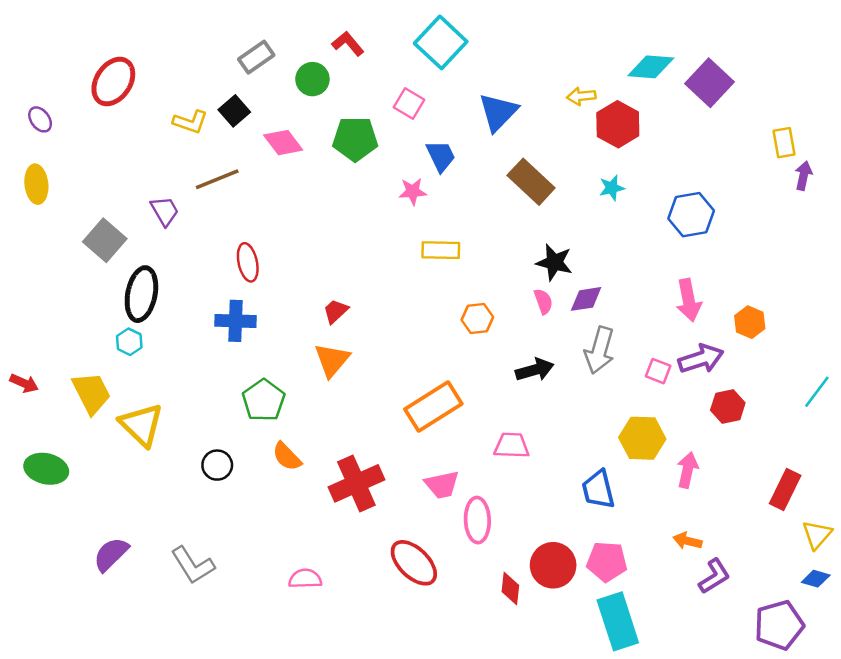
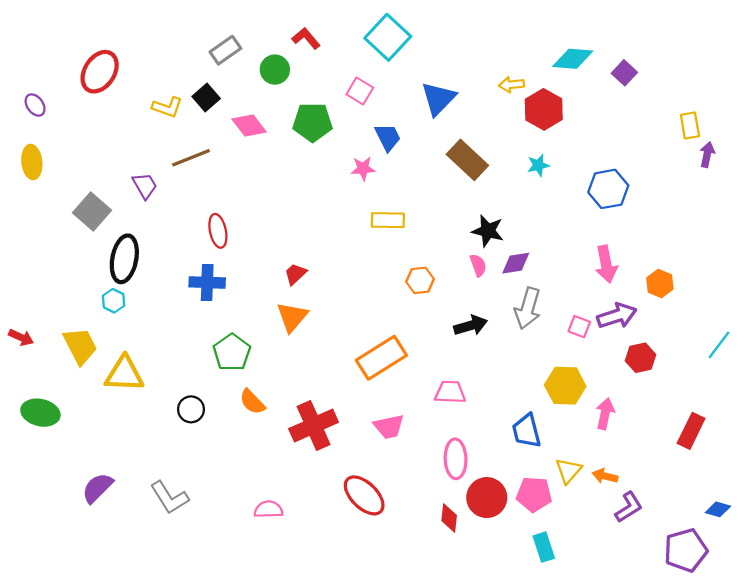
purple square: (709, 83) -> (624, 73), size x0.6
yellow triangle: (141, 425) -> (124, 374), turned -42
pink ellipse: (477, 520) -> (456, 459), moved
yellow triangle: (817, 535) -> (568, 471), moved
cyan rectangle: (618, 621) -> (544, 547), size x0.6

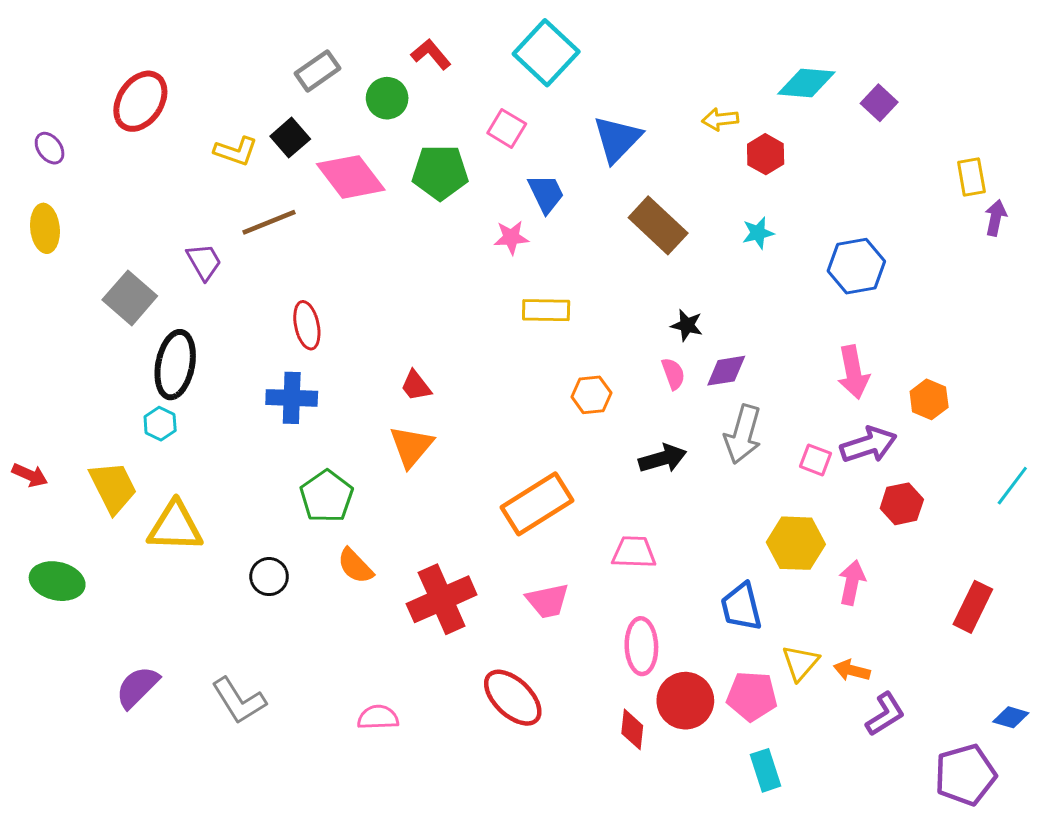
red hexagon: (544, 109) -> (766, 154), size x0.7
pink diamond: (249, 125) -> (351, 177), size x1.4
black star: (488, 231) -> (687, 325), size x0.7
red trapezoid: (295, 274) -> (416, 386), turned -85

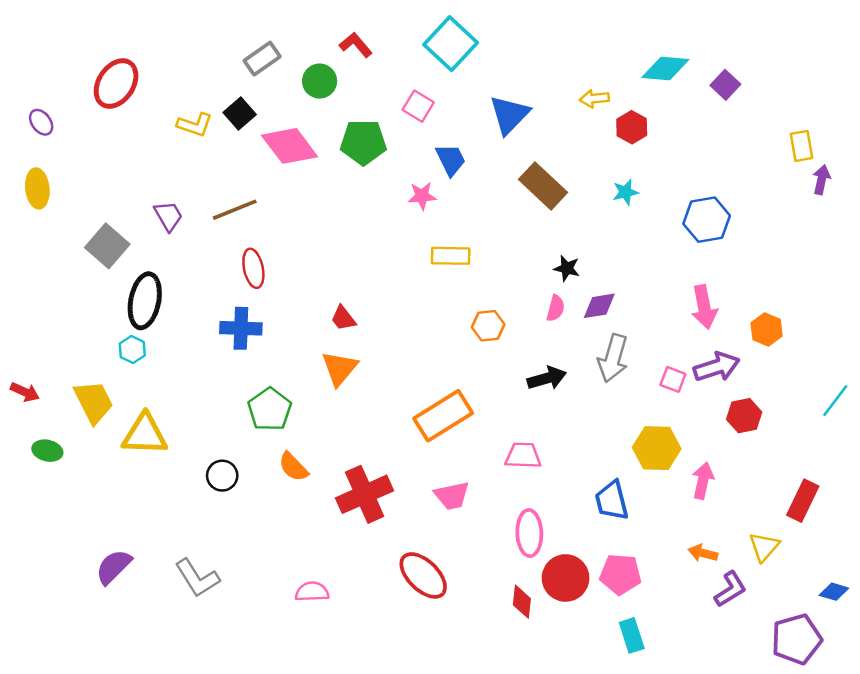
brown line: (269, 222) -> (235, 210), moved
pink semicircle: (673, 374) -> (556, 308), turned 35
green ellipse: (57, 581) -> (47, 451), moved, size x0.7
yellow triangle: (800, 663) -> (764, 547), moved

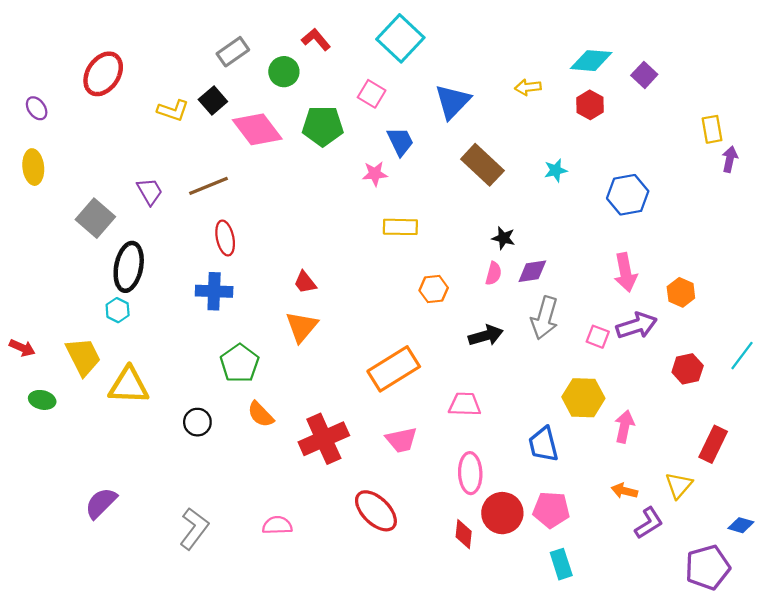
red hexagon: (632, 127) -> (590, 105), moved
red hexagon: (744, 416) -> (688, 369), moved
gray L-shape: (197, 578) -> (194, 529), moved, turned -111

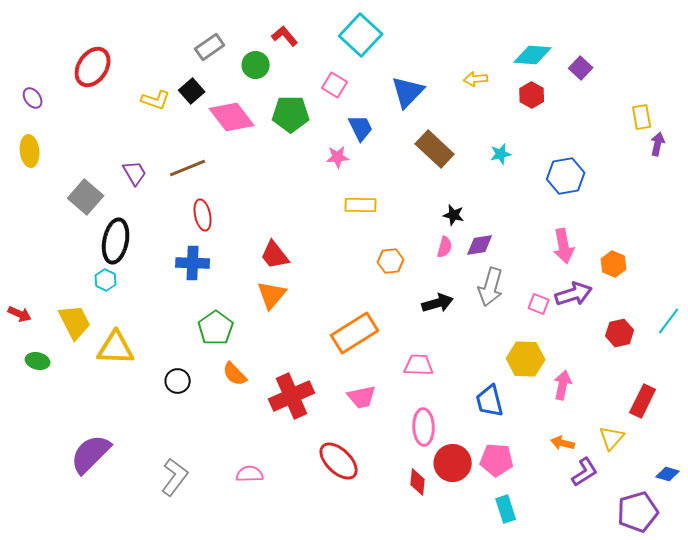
red trapezoid: (305, 282) -> (275, 255), size x1.4
purple semicircle: (101, 503) -> (91, 454), size x1.4

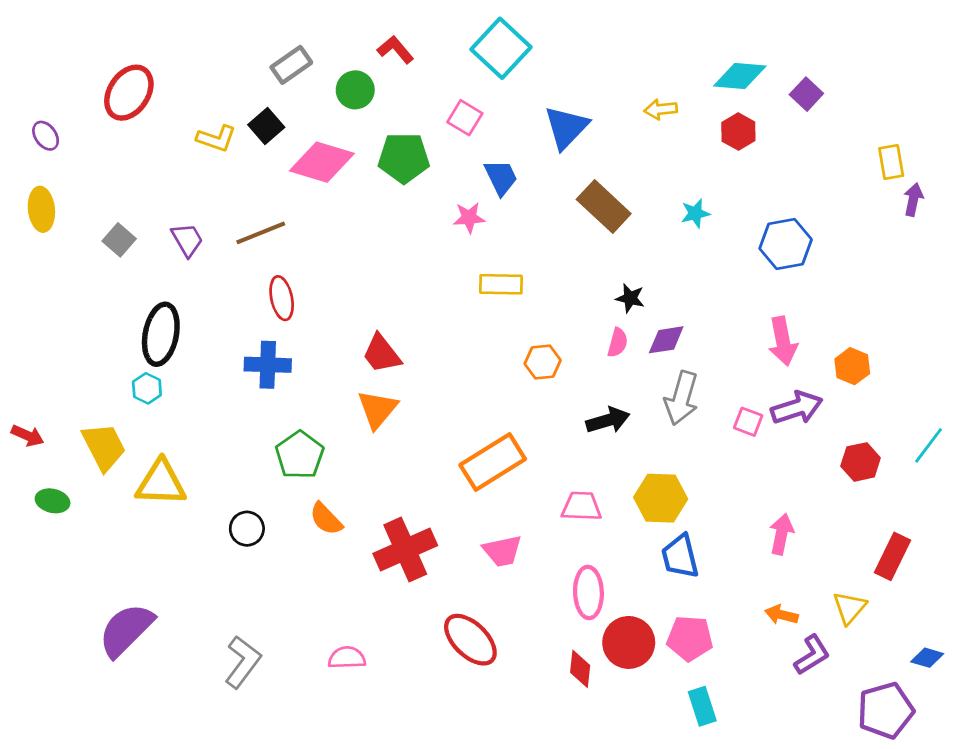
pink diamond: (232, 117) -> (322, 162), turned -36
gray square: (86, 197) -> (119, 240), moved, size x0.7
yellow hexagon: (526, 359) -> (661, 498), moved

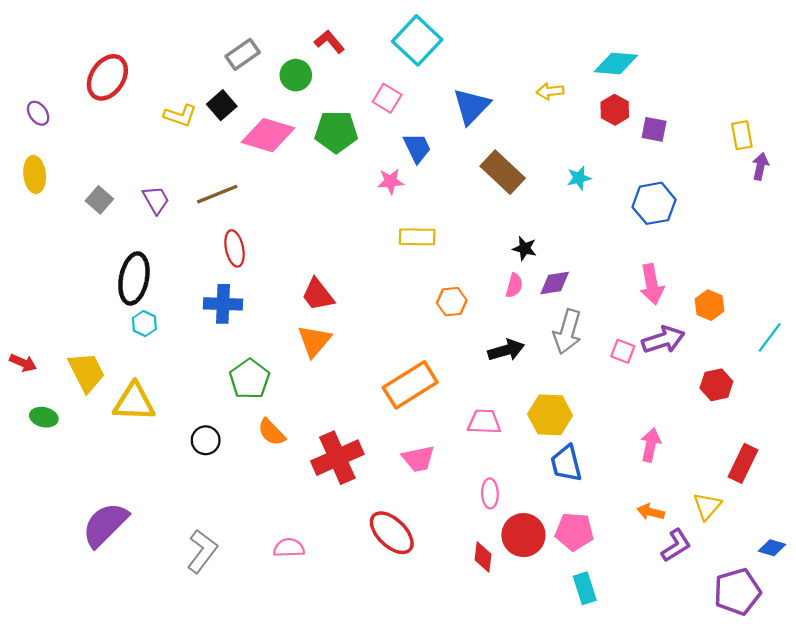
purple square: (806, 94) -> (654, 129), moved, turned -32
cyan hexagon: (147, 388) -> (144, 324), moved
cyan line: (929, 445) -> (770, 337), moved
pink ellipse: (588, 592) -> (490, 493), size x0.7

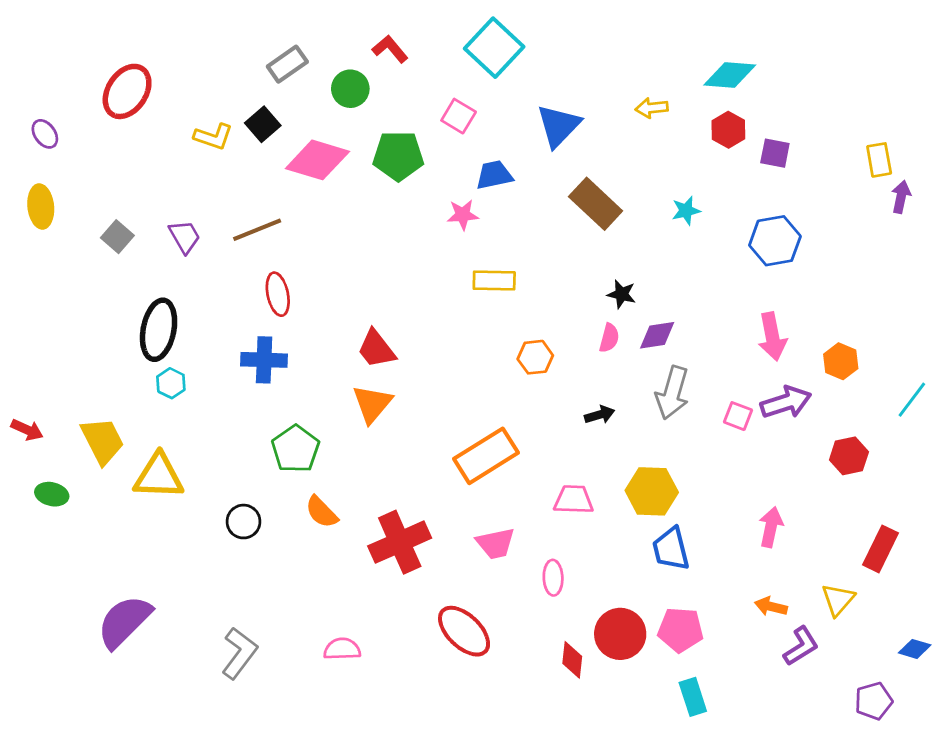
blue trapezoid: (417, 148) -> (494, 175), turned -76
black arrow: (506, 350) -> (600, 415), size x0.7
pink ellipse: (490, 493) -> (553, 578), moved
purple pentagon: (737, 592) -> (874, 701), size x0.7

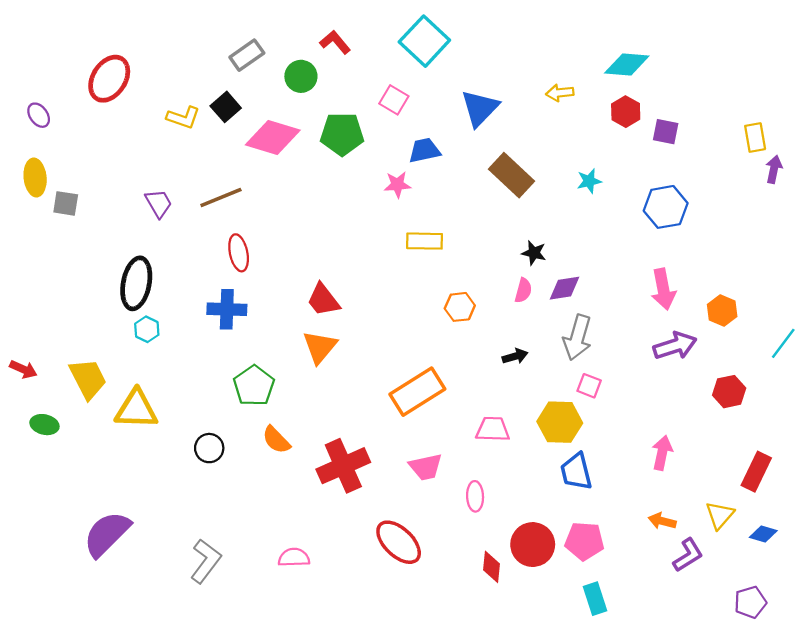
gray square: (117, 237) -> (66, 203), moved, turned -32
pink square: (738, 416) -> (589, 386), moved
blue diamond: (915, 649) -> (763, 534), moved

